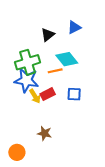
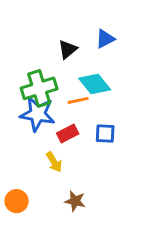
yellow arrow: (35, 96) -> (54, 162), moved
brown star: (44, 133) -> (75, 201), moved
orange circle: (17, 152) -> (17, 201), moved

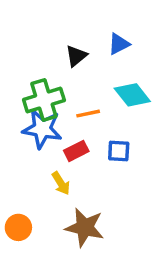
cyan diamond: (95, 84) -> (132, 95), moved
brown star: (75, 201) -> (85, 227), size x1.6

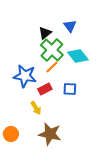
blue triangle: (119, 44) -> (70, 26), turned -40
green cross: (44, 100) -> (52, 50), moved, turned -30
orange line: (88, 114) -> (52, 67), turned -32

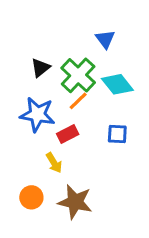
black triangle: (45, 33) -> (40, 68), moved
blue square: (70, 89) -> (117, 134), moved
orange circle: (11, 134) -> (31, 197), moved

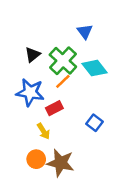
blue square: (117, 134) -> (95, 123), moved, turned 35
orange circle: (31, 197) -> (36, 159), moved

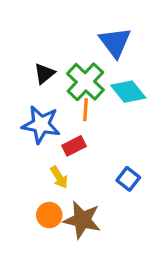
blue triangle: (85, 32) -> (115, 42), size x1.5
orange line: (63, 81) -> (85, 110), turned -42
blue square: (95, 123) -> (128, 179), moved

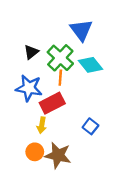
red rectangle: (74, 146) -> (52, 103), size x1.5
yellow arrow: (59, 177) -> (42, 125), turned 42

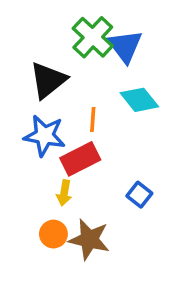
black triangle: (31, 52) -> (48, 80), size x1.6
green cross: (60, 58) -> (93, 37), moved

